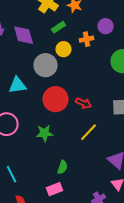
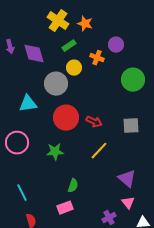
orange cross: (87, 39) -> (97, 58), turned 32

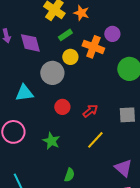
orange cross: (97, 58) -> (93, 47), size x1.5
red circle: (66, 118) -> (62, 107), size x0.6
red arrow: (94, 122) -> (90, 111), turned -63
green star: (55, 152) -> (51, 141), turned 30

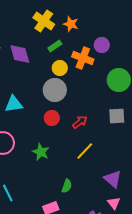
gray circle: (52, 73) -> (55, 90), moved
gray square: (127, 115) -> (117, 116), moved
green semicircle: (69, 175) -> (67, 186), moved

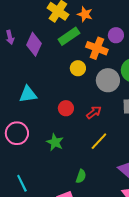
green rectangle: (55, 46) -> (69, 36), size x1.5
purple diamond: (20, 54) -> (34, 44), turned 40
yellow circle: (60, 68) -> (78, 68), moved
gray circle: (55, 90) -> (108, 80), moved

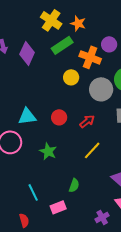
cyan triangle: (28, 94) -> (27, 116), moved
cyan line: (22, 183) -> (33, 192), moved

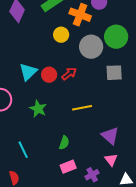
cyan triangle: (27, 116) -> (28, 72), moved, turned -36
red arrow: (87, 121) -> (69, 74), moved
yellow line: (92, 150) -> (82, 108), turned 36
pink rectangle: (58, 207) -> (68, 167), moved

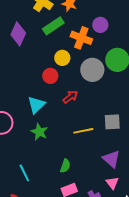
cyan triangle: (28, 72) -> (36, 105), moved
gray square: (114, 73) -> (112, 122), moved
red circle: (49, 75) -> (50, 76), moved

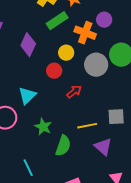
purple diamond: (18, 34) -> (28, 45), moved
cyan triangle: (36, 105) -> (27, 96), moved
purple triangle: (111, 159) -> (103, 147), moved
green semicircle: (65, 166) -> (63, 146), moved, size x1.5

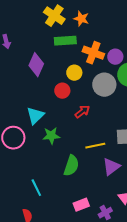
purple circle: (104, 20) -> (115, 57), moved
green rectangle: (57, 21) -> (65, 41), turned 30
green star: (43, 127) -> (51, 136), moved, turned -30
purple triangle: (103, 147) -> (111, 167), turned 42

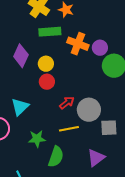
yellow circle: (74, 73) -> (46, 64), moved
gray circle: (104, 85) -> (89, 110), moved
green star: (51, 136) -> (37, 139), moved
yellow line: (95, 146) -> (69, 129), moved

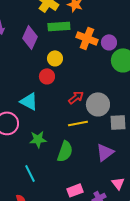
purple diamond: (21, 56) -> (30, 37), moved
red circle: (47, 82) -> (47, 76), moved
cyan triangle: (20, 107) -> (29, 101), turned -48
green star: (37, 139) -> (38, 139), moved

